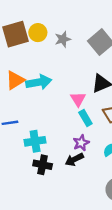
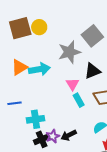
gray star: (63, 39) -> (69, 52), moved, size x1.6
purple star: (81, 143) -> (53, 136), moved
black cross: (43, 165) -> (42, 139), turned -35

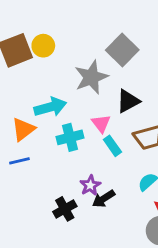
orange triangle: (19, 67) -> (23, 129), moved
cyan cross: (36, 119) -> (70, 137), moved
purple star: (53, 136) -> (90, 185), moved

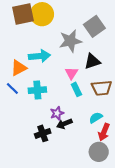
yellow circle: (43, 46) -> (42, 14), size x1.5
cyan cross: (70, 137) -> (37, 90), moved
blue line: (19, 161) -> (12, 89), turned 48
black cross: (65, 209) -> (43, 133), moved

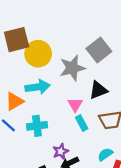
yellow circle: (42, 14) -> (38, 54), moved

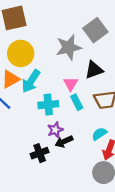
yellow circle: (38, 54) -> (21, 53), moved
cyan arrow: (38, 87) -> (31, 81), moved, turned 130
cyan cross: (37, 126) -> (48, 105), moved

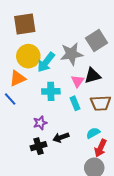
cyan arrow: (31, 81) -> (46, 62), moved
pink triangle: (71, 84) -> (78, 81), moved
cyan cross: (48, 105) -> (51, 91), moved
purple star: (55, 130) -> (40, 123), moved

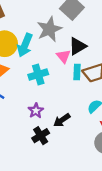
cyan rectangle: (75, 103) -> (77, 72), moved, turned 40

